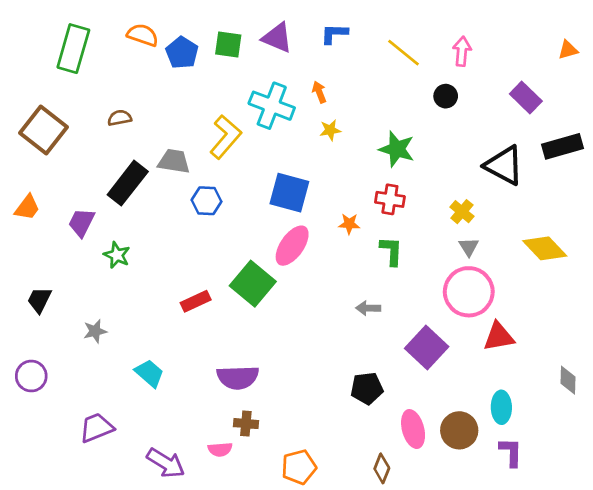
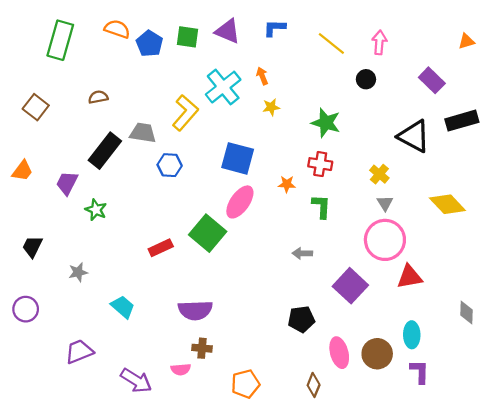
cyan cross: (272, 106) -> (223, 87), turned 30
brown square: (43, 130) -> (36, 107), size x0.7

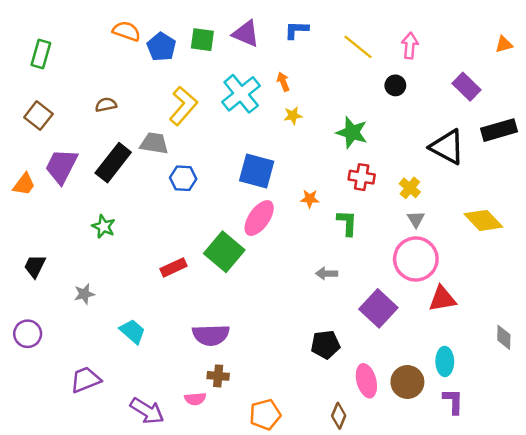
green rectangle: (60, 40) -> (41, 54), moved, size x0.7
yellow L-shape: (185, 113) -> (183, 106), moved
red cross: (320, 164) -> (362, 177), moved
purple trapezoid: (67, 183) -> (61, 166), moved, size x1.4

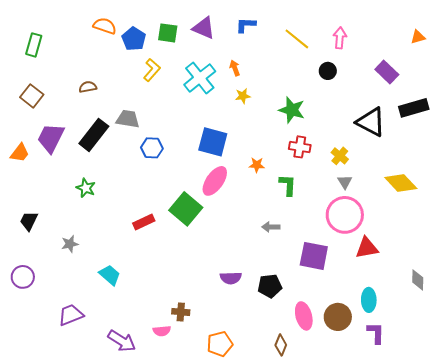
yellow L-shape: (183, 106) -> (152, 70), moved, size x0.7
purple square: (378, 308) -> (314, 256), turned -32
purple semicircle: (211, 335) -> (231, 278), moved, size x0.7

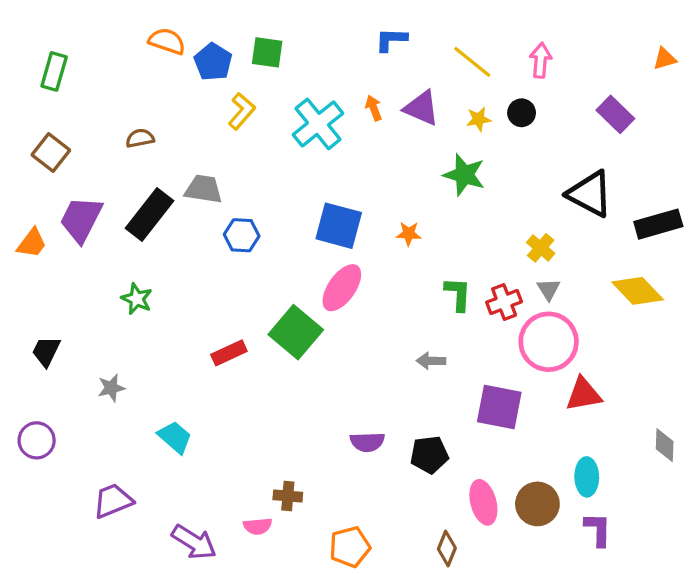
purple triangle: (204, 28) -> (421, 108), moved
yellow star: (243, 96) -> (479, 119), moved
black rectangle: (414, 108) -> (658, 224), moved
red cross: (300, 147) -> (504, 302), moved, turned -30
orange star: (257, 165) -> (409, 234), moved

